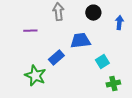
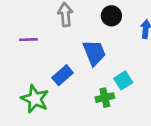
blue trapezoid: (80, 41) -> (94, 53), turned 75
green cross: (113, 84) -> (105, 98), moved

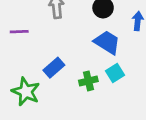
blue trapezoid: (94, 53) -> (107, 42), moved, turned -36
green cross: (105, 98) -> (88, 81), moved

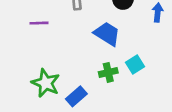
blue trapezoid: (107, 42) -> (107, 34), moved
blue rectangle: (54, 68) -> (76, 96), moved

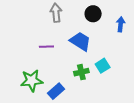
purple line: (39, 23) -> (46, 47), moved
green star: (46, 83) -> (32, 81), turned -30

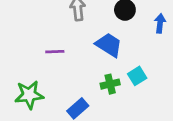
purple line: (46, 47) -> (55, 52), moved
green star: (32, 81) -> (29, 95), moved

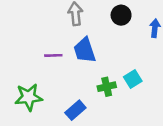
blue trapezoid: (109, 45) -> (85, 50), moved, turned -140

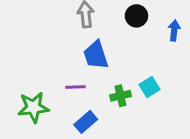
purple line: (53, 55) -> (75, 87), moved

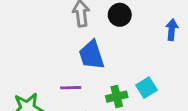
black circle: (136, 16) -> (120, 15), moved

